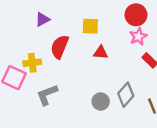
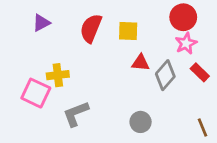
purple triangle: (42, 19) -> (41, 23), moved
red semicircle: (60, 47) -> (91, 28), moved
gray diamond: (126, 95) -> (165, 75), moved

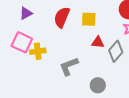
pink square: (36, 93) -> (22, 42), moved
gray L-shape: (76, 114) -> (69, 66), moved

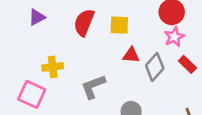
pink square: (22, 42) -> (32, 94), moved

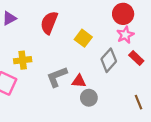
yellow square: (119, 25) -> (83, 38), moved, turned 35
red triangle: (131, 55) -> (79, 81), moved

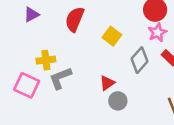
gray L-shape: (57, 77) -> (60, 78), moved
red triangle: (79, 81) -> (107, 83), turned -40

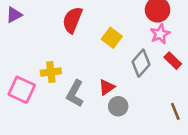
purple triangle: (31, 14) -> (14, 15), moved
yellow cross: (46, 60) -> (51, 72), moved
gray L-shape: (60, 78) -> (75, 94), moved, turned -40

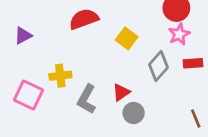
purple triangle: (14, 15) -> (23, 36), moved
red semicircle: (72, 20) -> (84, 19), turned 48
red rectangle: (173, 61) -> (193, 63), turned -48

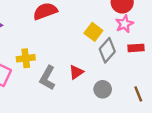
yellow square: (127, 38) -> (93, 32), moved
gray circle: (134, 113) -> (103, 89), moved

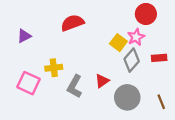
pink star: (124, 24) -> (136, 37), moved
gray circle: (103, 89) -> (127, 97), size x1.5

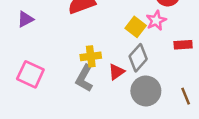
gray diamond: (132, 60) -> (138, 58), moved
yellow cross: (54, 68) -> (91, 56), moved

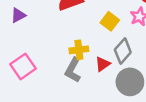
yellow square: (136, 27) -> (110, 21), moved
pink square: (30, 74) -> (23, 66), turned 30

